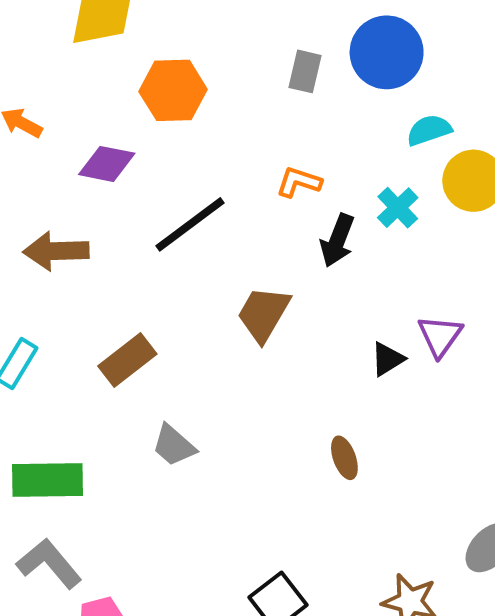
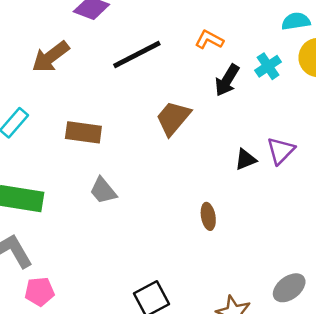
brown arrow: (56, 251) -> (51, 57), turned -45
brown rectangle: (127, 360) -> (83, 132), turned 36

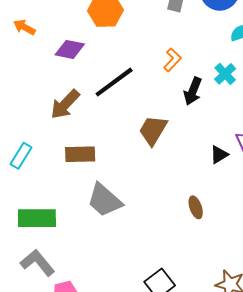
orange L-shape: (209, 40) -> (172, 60), turned 115
brown arrow: (51, 57) -> (65, 104), moved
gray trapezoid: (103, 191) -> (105, 200), size x1.5

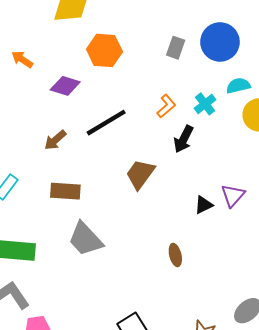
cyan cross: (225, 74) -> (205, 104), moved
brown arrow: (65, 104) -> (55, 140), size x0.7

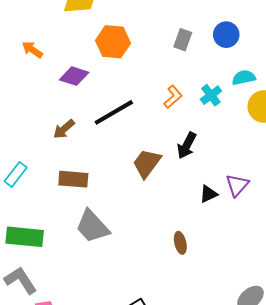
blue circle: (220, 42) -> (226, 35), size x0.7
black arrow: (184, 139) -> (187, 145), moved

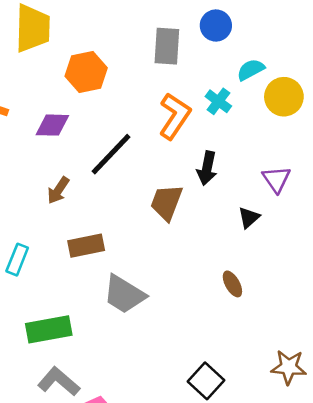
gray rectangle: (183, 40) -> (167, 46), size x1.4
orange L-shape: (173, 97) -> (175, 116), size x1.6
purple triangle: (237, 185) -> (276, 179), moved

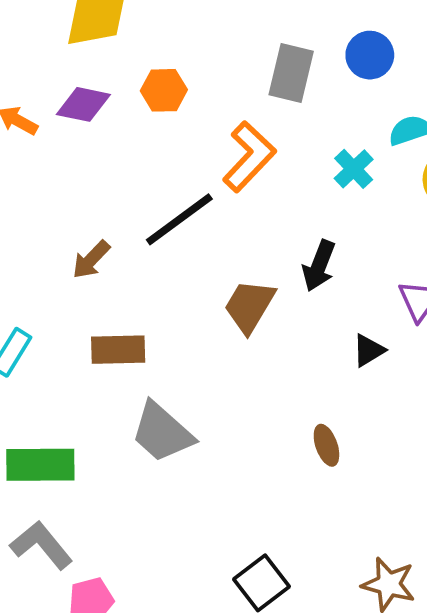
orange hexagon: (86, 72) -> (164, 90), size x0.7
orange L-shape: (175, 116) -> (249, 157), moved
purple diamond: (52, 125) -> (83, 104), moved

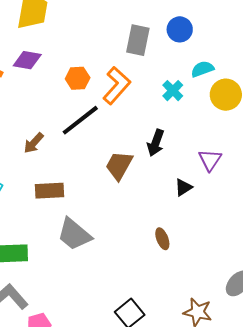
orange hexagon: (164, 90) -> (78, 78), moved

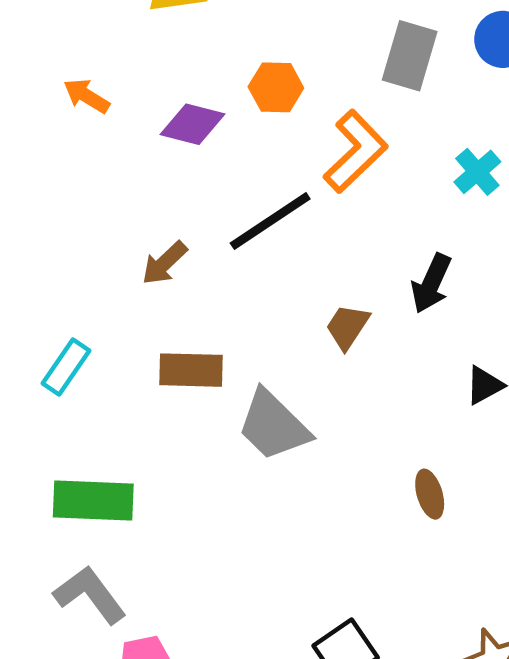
purple diamond: (27, 60) -> (192, 124), moved
orange hexagon: (78, 78) -> (276, 87), moved
brown trapezoid: (119, 165) -> (347, 327), size x0.7
gray trapezoid: (74, 234) -> (273, 426), moved

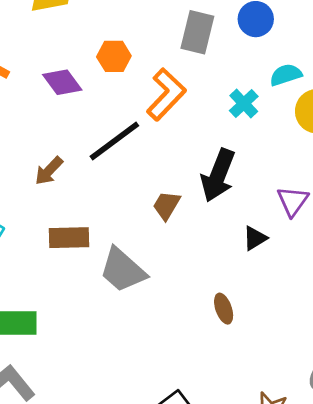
purple diamond: (192, 124) -> (62, 82), turned 42
black arrow: (431, 283) -> (218, 175), size x1.4

